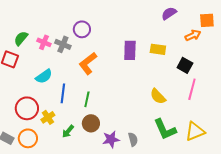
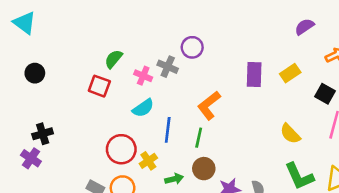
pink cross: (44, 42) -> (143, 76), moved
yellow rectangle: (158, 49) -> (290, 73), turned -42
orange L-shape: (88, 63) -> (209, 105), moved
green arrow: (68, 131) -> (174, 179), turned -144

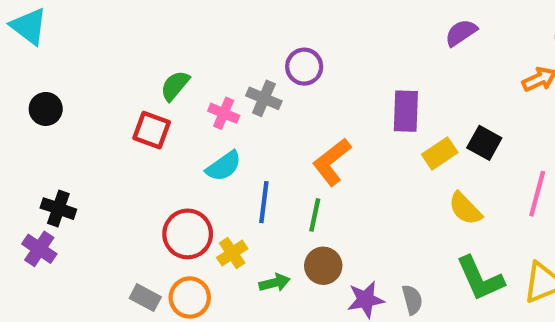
purple semicircle: (304, 27) -> (461, 33), moved
yellow rectangle: (290, 73) -> (440, 153), moved
black square: (325, 94) -> (484, 143), moved
black cross: (43, 134) -> (58, 209), turned 36

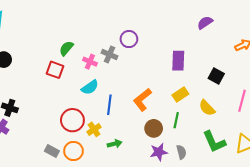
yellow rectangle: (440, 153) -> (180, 95), moved
orange L-shape: (332, 162) -> (142, 100), moved
green line: (315, 215) -> (176, 120), moved
brown circle: (323, 266) -> (154, 128), moved

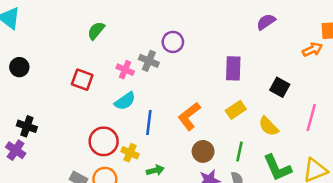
green semicircle: (66, 48) -> (96, 31), moved
green line: (176, 120) -> (240, 151), moved
yellow cross: (94, 129) -> (130, 153), turned -32

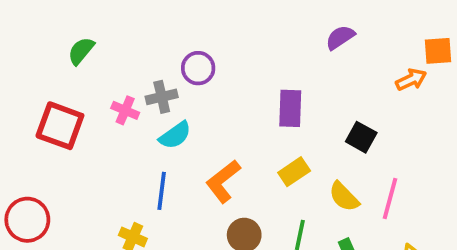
gray cross: (149, 61) -> (162, 97), turned -36
red square: (82, 80) -> (60, 126), size x1.4
cyan semicircle: (125, 101) -> (175, 135), moved
pink line: (311, 117) -> (390, 199), moved
red circle: (104, 141) -> (27, 220), moved

